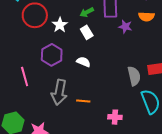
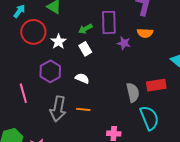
orange line: (83, 101) -> (83, 109), moved

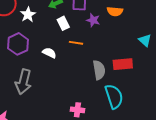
white rectangle: (85, 49) -> (63, 23), moved
orange line: (83, 109) -> (76, 43), moved

